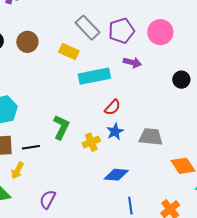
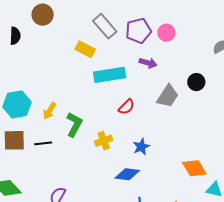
pink circle: (160, 32) -> (166, 33), moved, size x0.7
brown circle: (27, 42) -> (43, 15), moved
blue star: (115, 132) -> (141, 147), moved
gray trapezoid: (151, 137) -> (168, 96), moved, turned 115
yellow arrow: (17, 170) -> (50, 111), moved

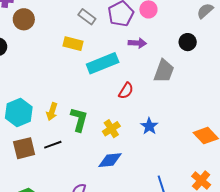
gray rectangle: (105, 26) -> (87, 17), size x0.7
black circle: (196, 82) -> (188, 42), moved
blue diamond: (127, 174) -> (110, 160), moved

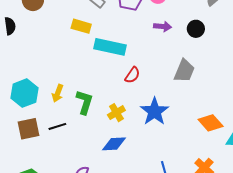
purple arrow: (137, 43) -> (163, 26), moved
cyan rectangle: (103, 63) -> (110, 47), turned 32
gray trapezoid: (164, 71) -> (184, 71), moved
blue star: (149, 126) -> (154, 111), size x1.6

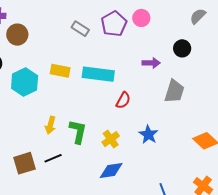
yellow rectangle: (81, 26) -> (60, 71), moved
purple arrow: (163, 26) -> (151, 63), moved
cyan hexagon: (25, 93) -> (25, 82), moved
blue star: (154, 111) -> (148, 134), size x0.7

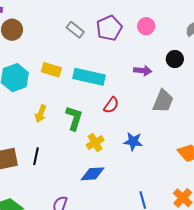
pink circle: (141, 18) -> (146, 26), moved
yellow arrow: (50, 125) -> (41, 114), moved
green L-shape: (78, 132) -> (74, 118), moved
blue star: (148, 134) -> (133, 142), turned -30
black line: (53, 158) -> (36, 156), turned -60

